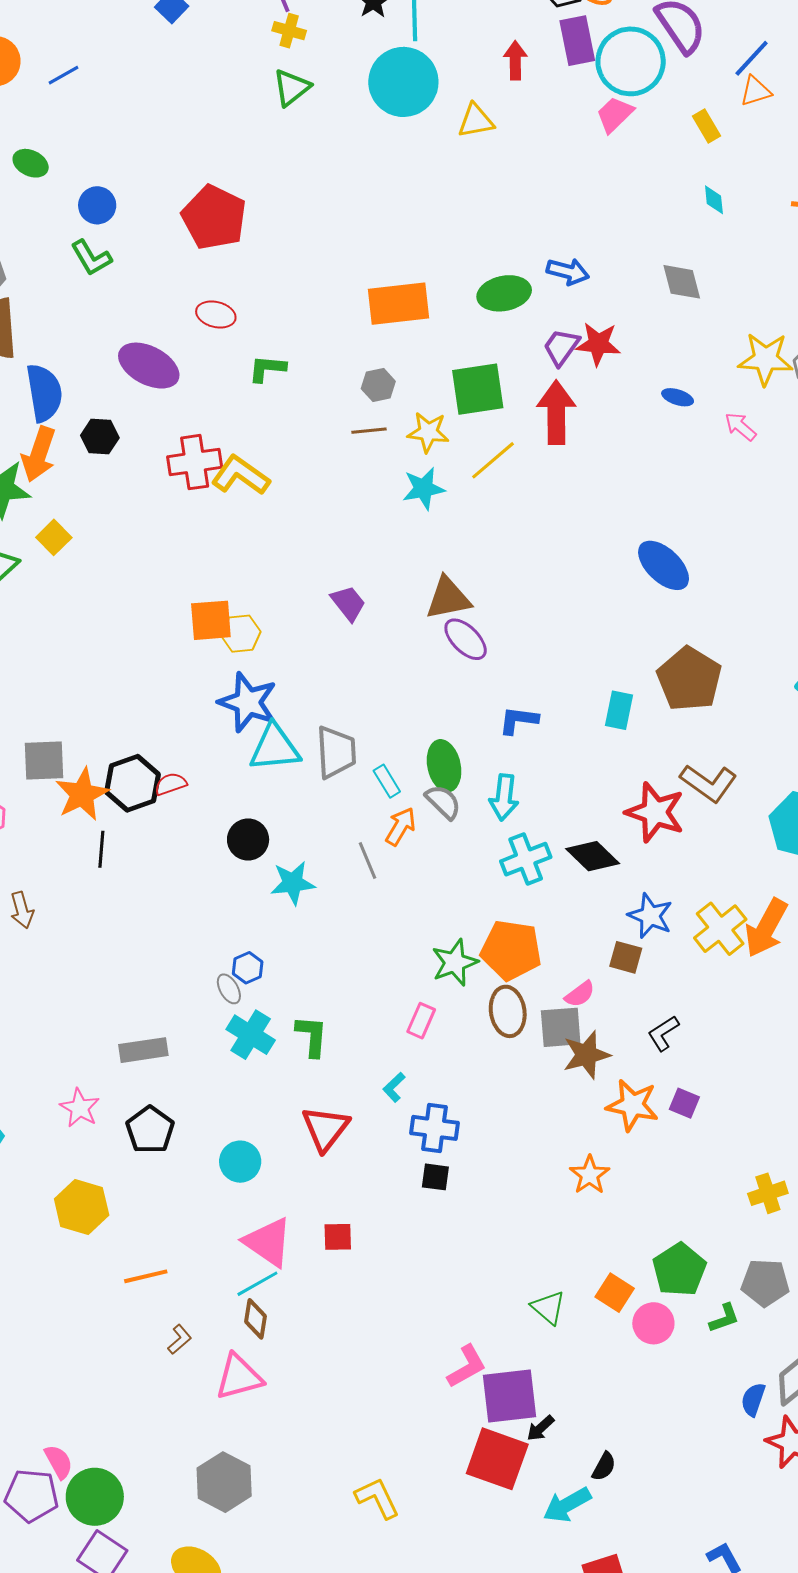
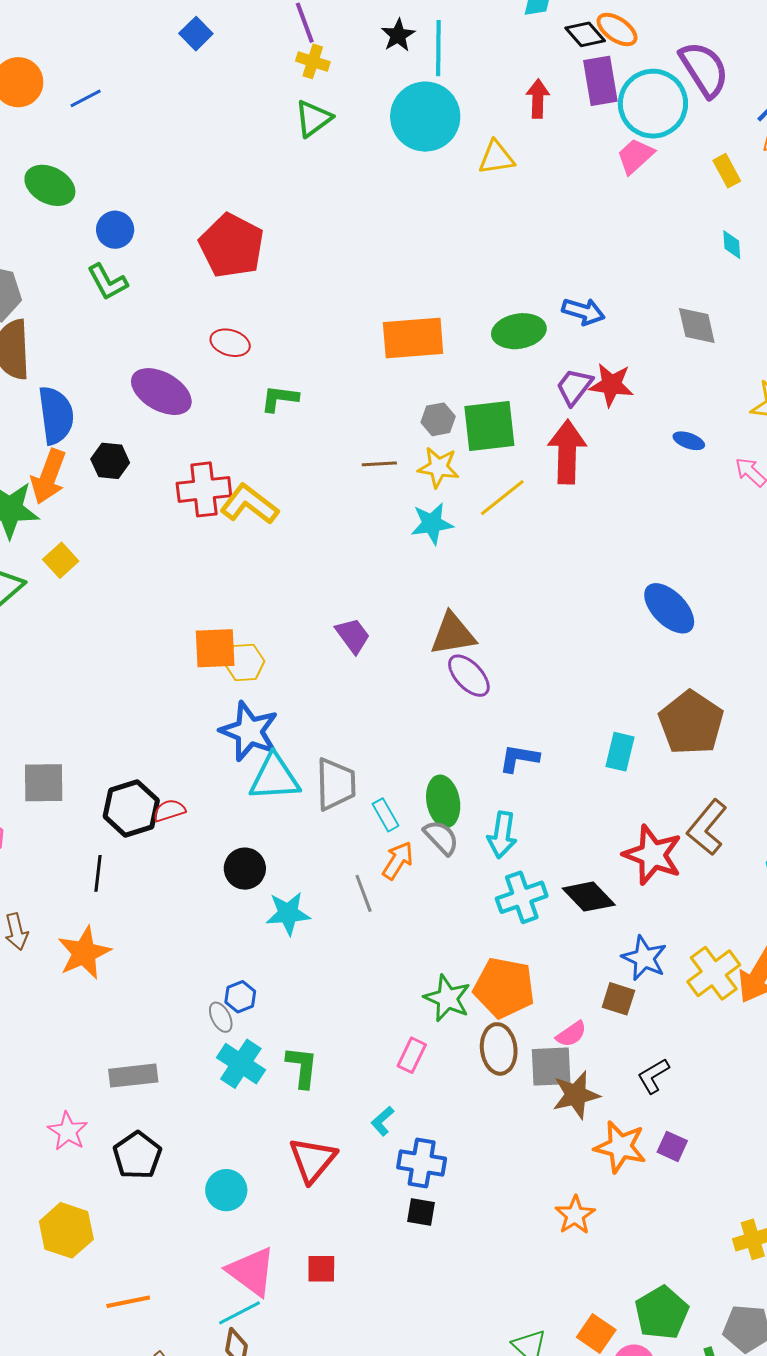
green ellipse: (31, 163) -> (50, 185), size x1.4
gray hexagon: (378, 385) -> (438, 419), moved
brown L-shape: (709, 783) -> (707, 827), turned 92
orange star: (82, 794) -> (84, 953), moved
green star: (455, 962) -> (447, 998), turned -30

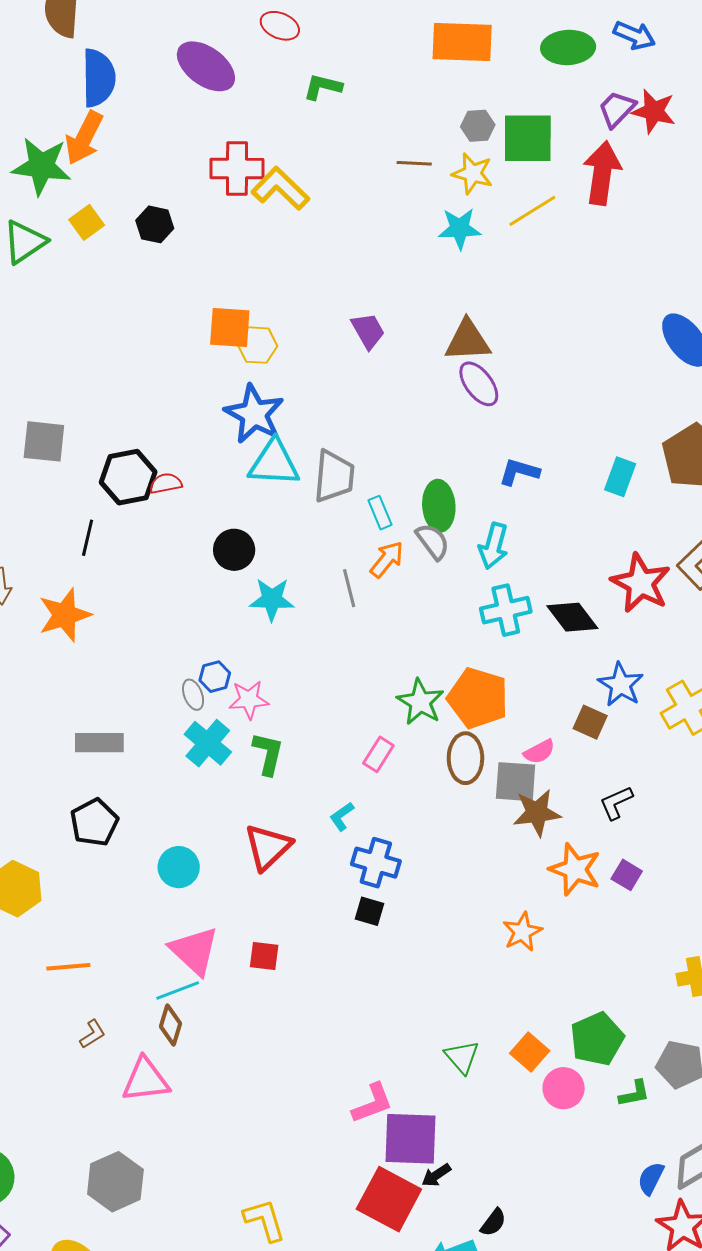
black hexagon: (110, 461) -> (155, 224), moved
pink star: (68, 1131) -> (249, 700), moved, turned 30

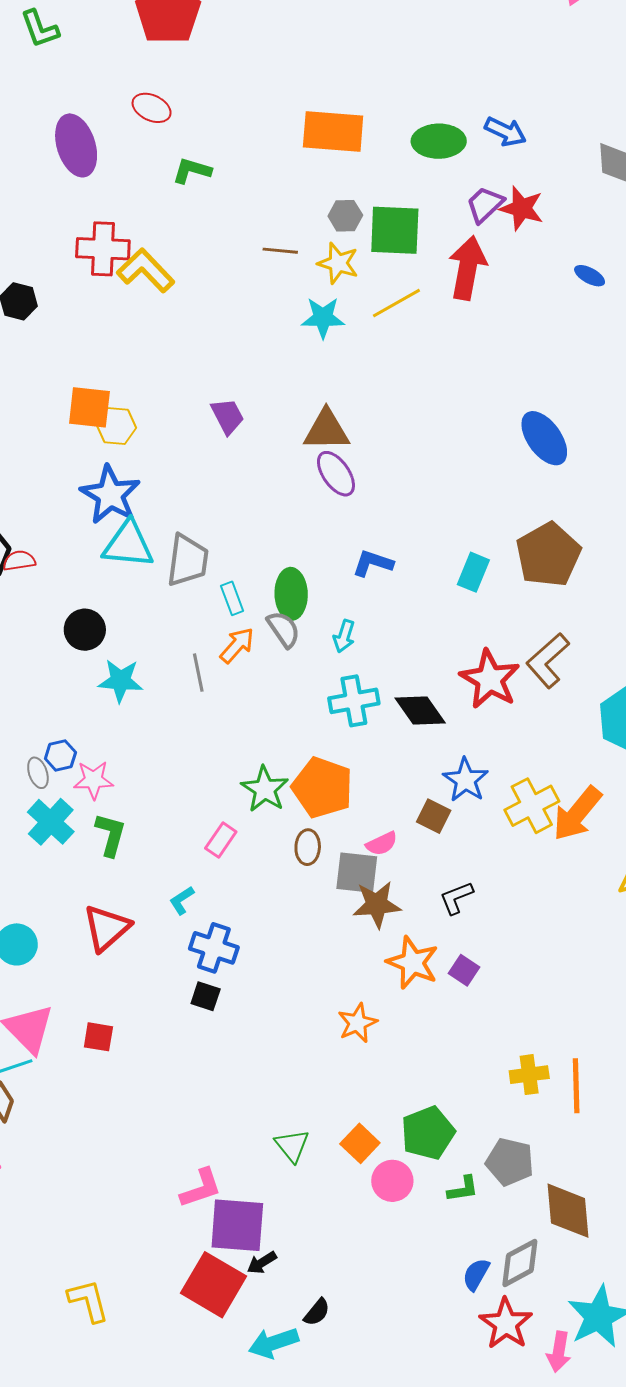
purple ellipse: (206, 66) -> (76, 145), turned 34
cyan arrow: (493, 546) -> (344, 636), size x0.7
brown ellipse: (465, 758) -> (308, 847), size x0.7

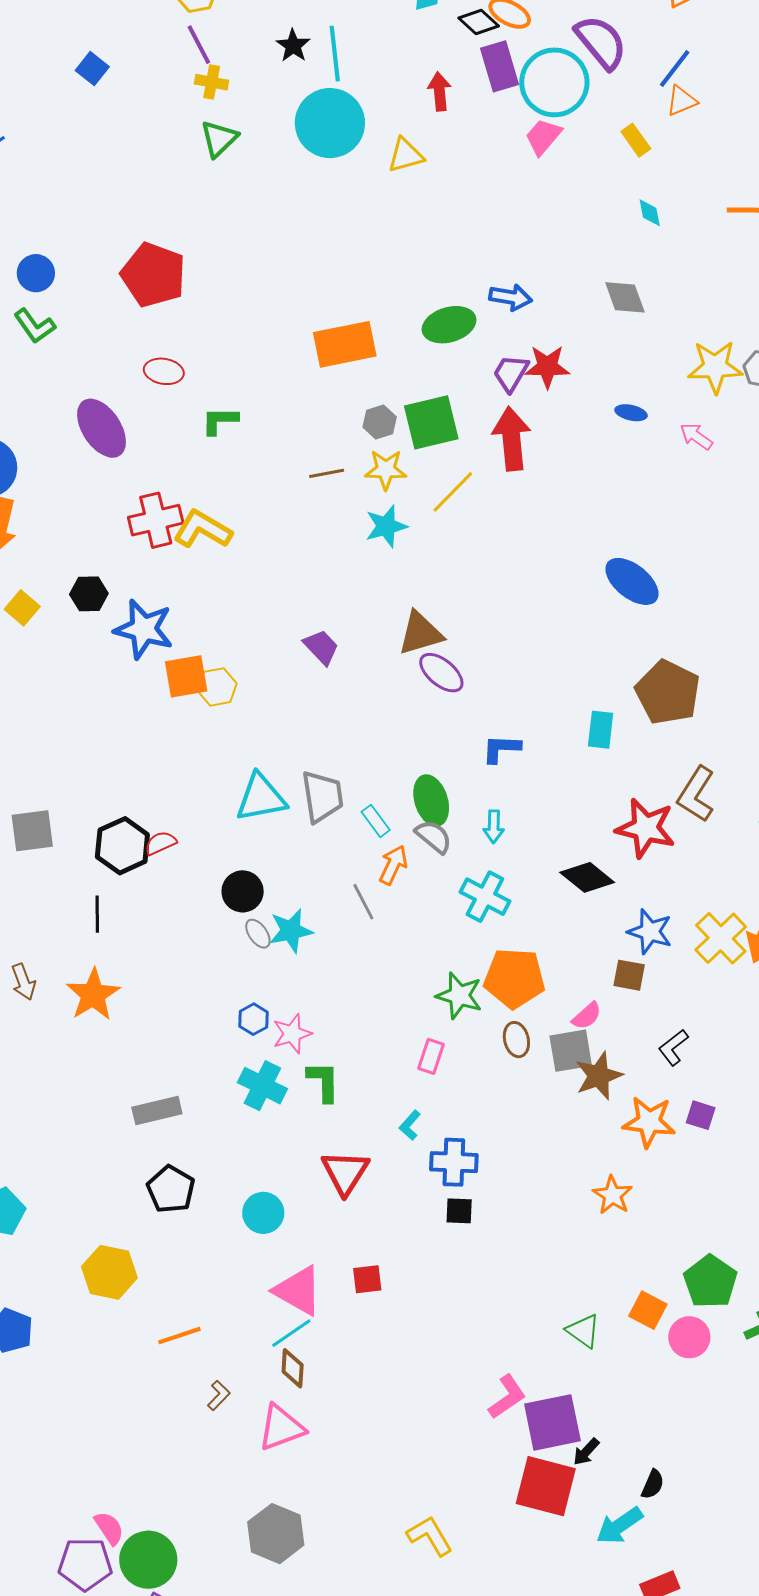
blue star: (110, 495) -> (144, 629), moved
cyan cross: (354, 701) -> (485, 897), moved, turned -36
gray ellipse: (38, 773) -> (258, 934), moved

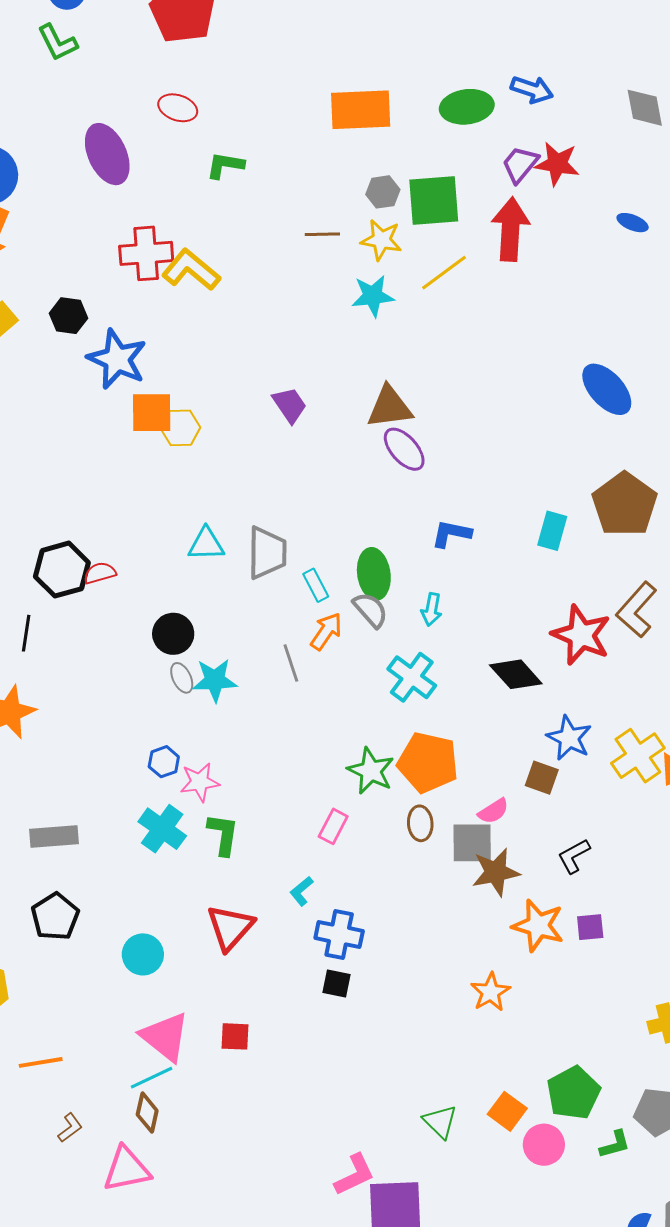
cyan triangle: (261, 798) -> (206, 544), size x0.7
purple square: (701, 1115) -> (590, 927), turned -32

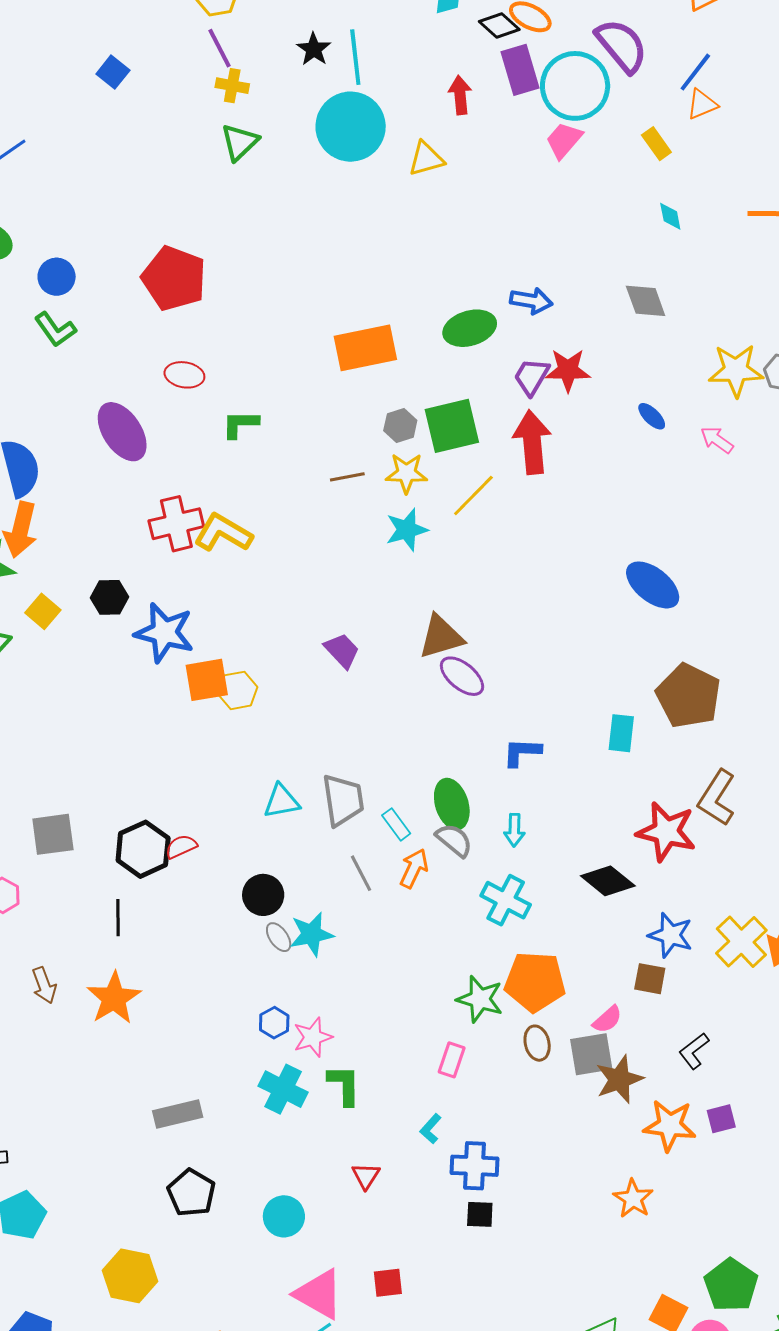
blue ellipse: (633, 223) -> (652, 416), turned 32
gray line: (291, 663) -> (361, 873), moved
red triangle: (230, 927) -> (366, 1176), size x0.6

